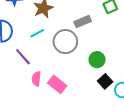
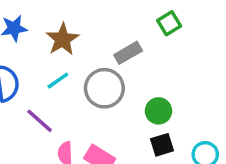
black square: (105, 81) -> (162, 145), moved, turned 32

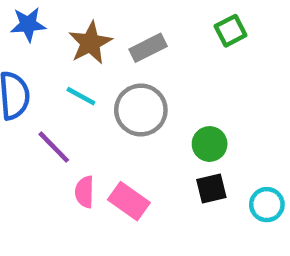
gray rectangle: (128, 53) -> (148, 48), moved
cyan line: (58, 81) -> (81, 96), turned 60

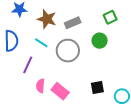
brown star: (90, 43) -> (47, 19), turned -30
green circle: (210, 144) -> (100, 41), moved
purple line: (54, 147) -> (28, 65), turned 66

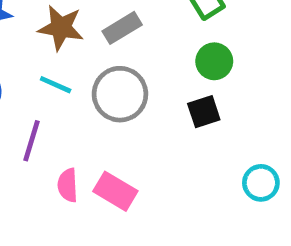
green circle: (100, 41) -> (214, 61), moved
black square: (97, 88) -> (204, 112), moved

